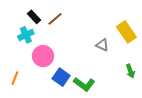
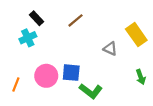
brown line: (55, 19) -> (76, 20), moved
pink circle: (43, 56) -> (46, 76), moved
blue square: (61, 77) -> (71, 73), moved, turned -30

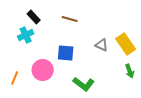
brown line: (76, 20) -> (70, 19), turned 56
yellow rectangle: (136, 35) -> (126, 44), moved
blue square: (71, 73) -> (66, 53), moved

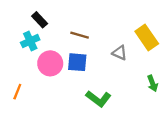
brown line: (70, 19) -> (80, 35), moved
yellow rectangle: (126, 44) -> (147, 37), moved
pink circle: (43, 70) -> (50, 63), moved

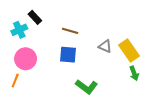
yellow rectangle: (147, 37) -> (129, 50), moved
cyan cross: (30, 41) -> (19, 30), moved
pink circle: (50, 63) -> (26, 59), moved

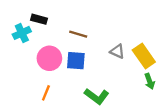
black rectangle: (35, 17) -> (39, 19), turned -32
pink circle: (26, 59) -> (49, 58), moved
orange line: (15, 80) -> (46, 93), moved

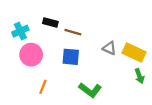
black rectangle: (39, 19) -> (50, 22), moved
yellow rectangle: (144, 56) -> (134, 52), turned -30
pink circle: (49, 58) -> (31, 55), moved

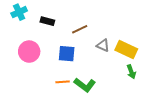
cyan cross: (20, 31) -> (19, 12), moved
brown line: (73, 32) -> (80, 29), moved, turned -42
orange line: (43, 87) -> (63, 82), moved, turned 64

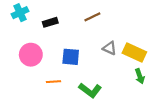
black rectangle: (47, 21) -> (50, 22), turned -32
brown line: (80, 29) -> (92, 17), moved
orange line: (63, 82) -> (53, 82), moved

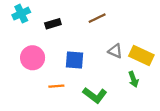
green arrow: (140, 76) -> (133, 79), moved

